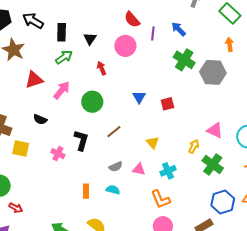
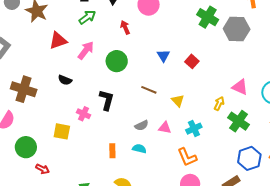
red square: (167, 104) -> (192, 61), turned -32
brown line: (114, 132) -> (149, 90), moved, turned 63
yellow square: (21, 149) -> (62, 131), moved

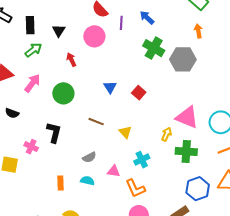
pink triangle: (240, 87) -> (187, 117), size x1.4
green cross: (239, 121) -> (186, 152), turned -30
pink triangle: (165, 128) -> (114, 171), moved

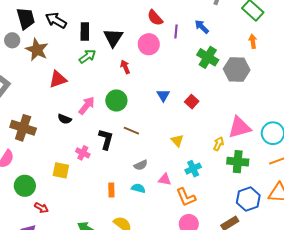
black triangle: (59, 31) -> (113, 38), size x1.5
pink arrow: (32, 83) -> (87, 105), moved
pink triangle: (187, 117) -> (239, 127), turned -40
brown line: (96, 122) -> (131, 131), moved

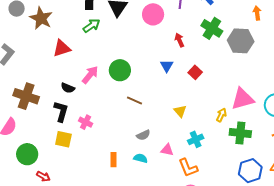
red arrow: (125, 67) -> (179, 40), moved
black L-shape: (106, 139) -> (61, 111), moved

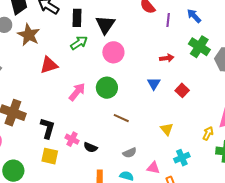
pink circle: (153, 14) -> (113, 52), moved
red arrow: (179, 40) -> (167, 58), turned 104
black semicircle: (68, 88) -> (90, 147), moved

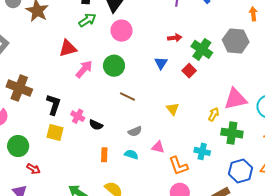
green cross: (199, 47) -> (202, 49), moved
red triangle: (49, 65) -> (68, 48), moved
cyan cross: (182, 158) -> (202, 151), moved, turned 35

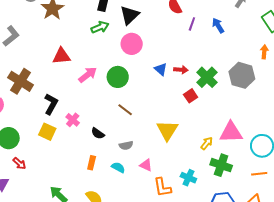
red arrow: (175, 38) -> (181, 70), moved
red triangle: (68, 48) -> (61, 56), moved
blue triangle: (161, 63) -> (161, 69), moved, turned -32
yellow triangle: (173, 109) -> (167, 130), size x1.6
black semicircle: (96, 125) -> (98, 133), moved

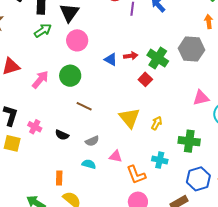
pink triangle: (231, 132) -> (201, 98), moved, size x0.7
yellow arrow: (207, 143) -> (157, 123), moved
orange rectangle: (92, 163) -> (59, 178), moved

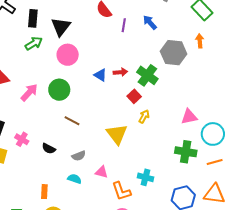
gray hexagon: (191, 49) -> (174, 53), moved
yellow arrow: (157, 123) -> (144, 116), moved
green cross: (189, 141) -> (186, 152), moved

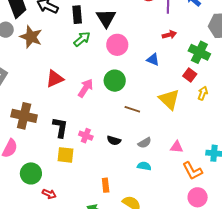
red arrow: (120, 72) -> (169, 35), moved
yellow triangle: (117, 134) -> (169, 99), moved
pink triangle: (102, 172) -> (177, 147), moved
orange rectangle: (44, 192) -> (106, 185), moved

